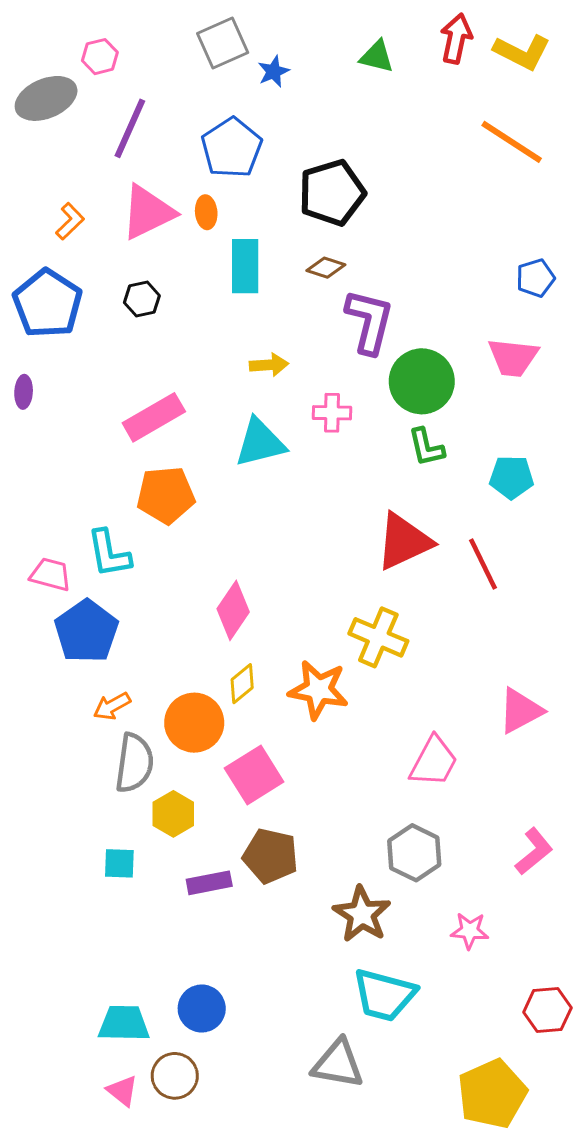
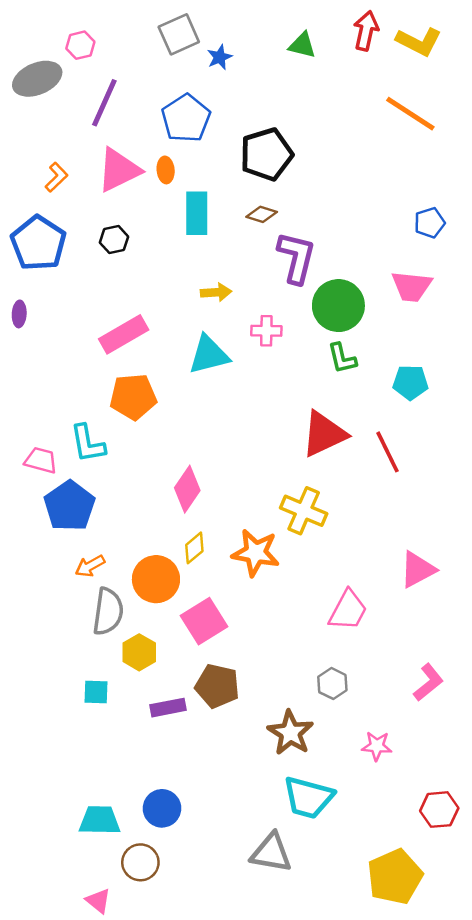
gray hexagon: (414, 853) -> (332, 684), size x0.7
pink triangle: (122, 1091) -> (98, 901), moved

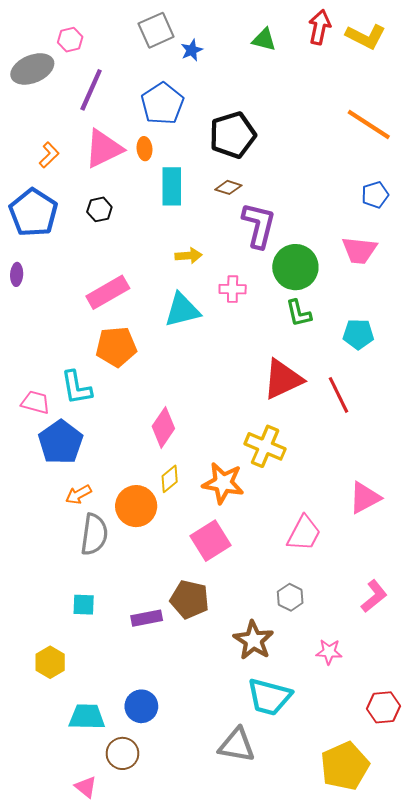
orange line: (410, 114) -> (369, 125), moved
pink square: (204, 621) -> (211, 541), moved
yellow hexagon: (139, 652) -> (50, 662), moved

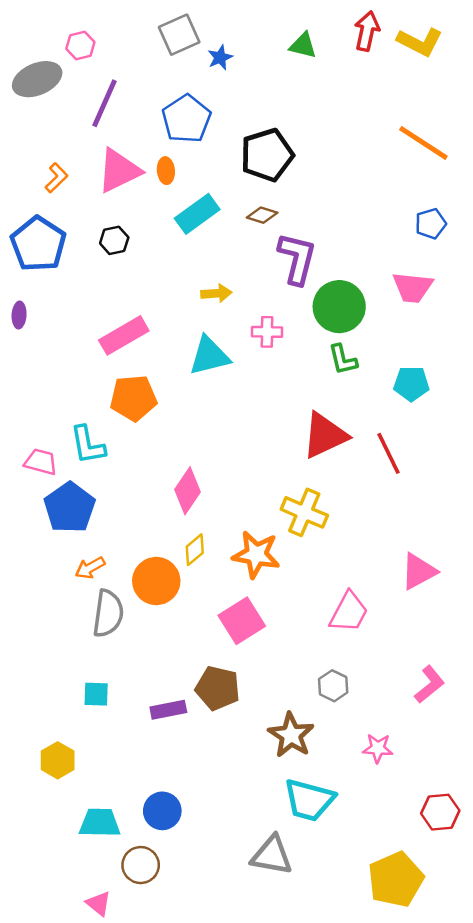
cyan rectangle: (172, 186) -> (197, 214), turned 54

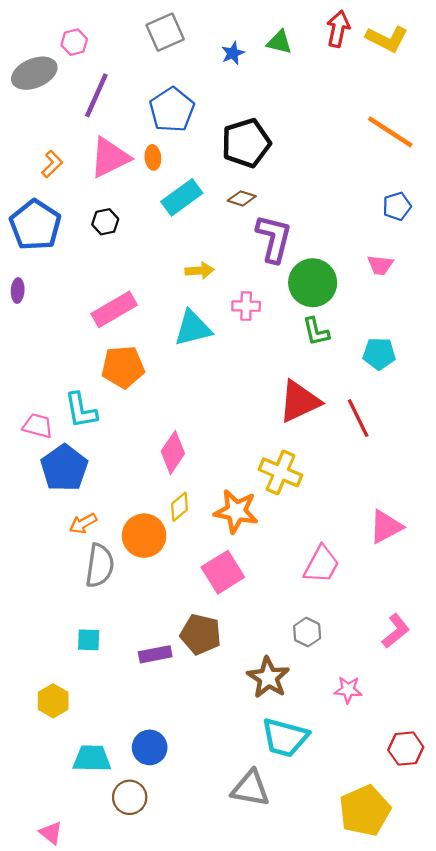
blue star: (220, 57) -> (233, 53), moved
pink trapezoid: (413, 287) -> (380, 265), size x0.7
pink triangle: (98, 904) -> (51, 833), moved

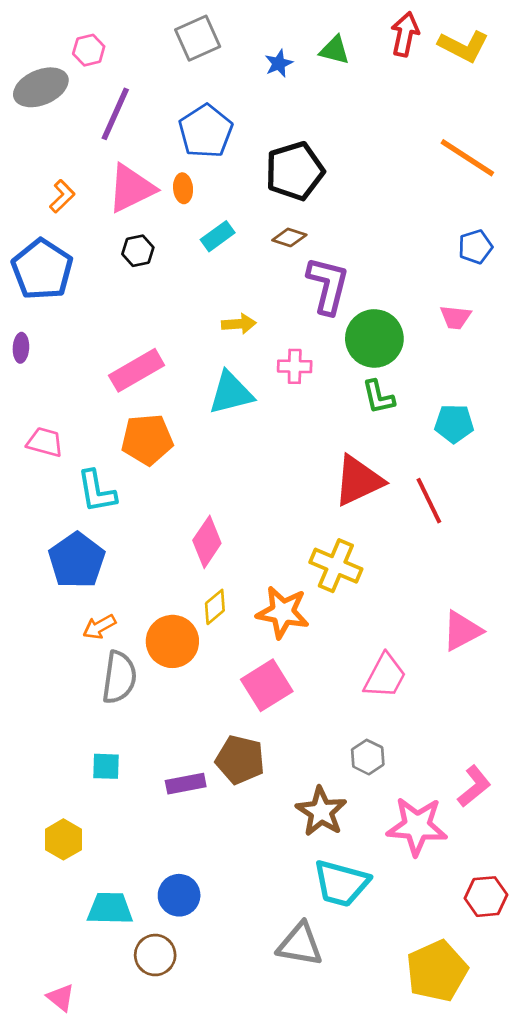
cyan rectangle: (182, 197) -> (218, 236), size x0.7
black hexagon: (105, 222) -> (138, 251), moved
pink trapezoid: (38, 426) -> (45, 442), moved
pink L-shape: (396, 631) -> (474, 786), moved
pink star: (348, 690) -> (417, 826), size x1.8

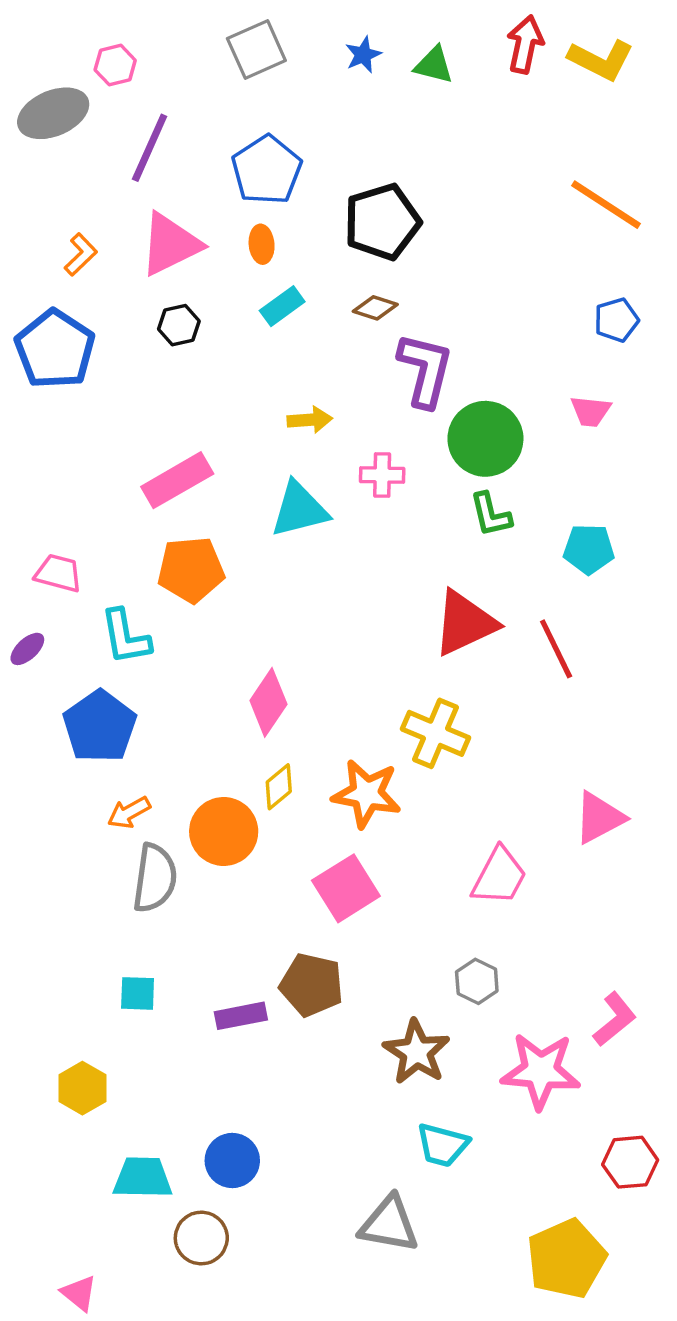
blue star: (279, 63) -> (363, 55), moved
orange ellipse: (183, 188) -> (262, 244), moved
purple ellipse: (21, 348) -> (27, 649), moved, turned 44
cyan trapezoid: (341, 883) -> (442, 1145), size x0.7

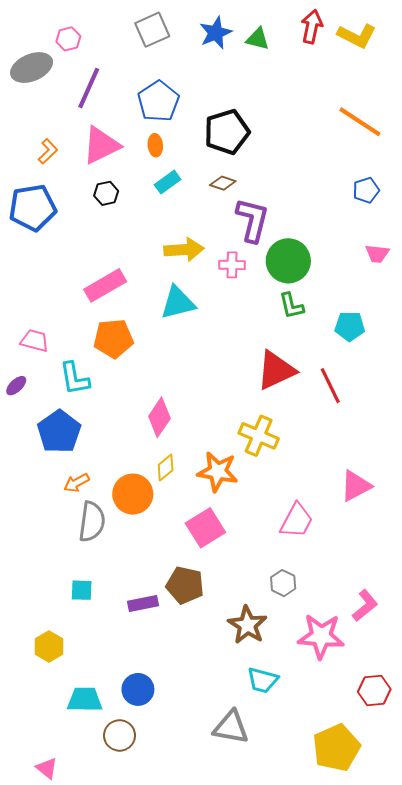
blue star: (363, 55) -> (216, 33), size x1.5
blue pentagon: (55, 349) -> (33, 208), turned 30
pink trapezoid: (591, 411) -> (377, 254), moved
yellow arrow: (310, 420) -> (184, 250), size x1.5
pink cross: (382, 475) -> (232, 265), moved

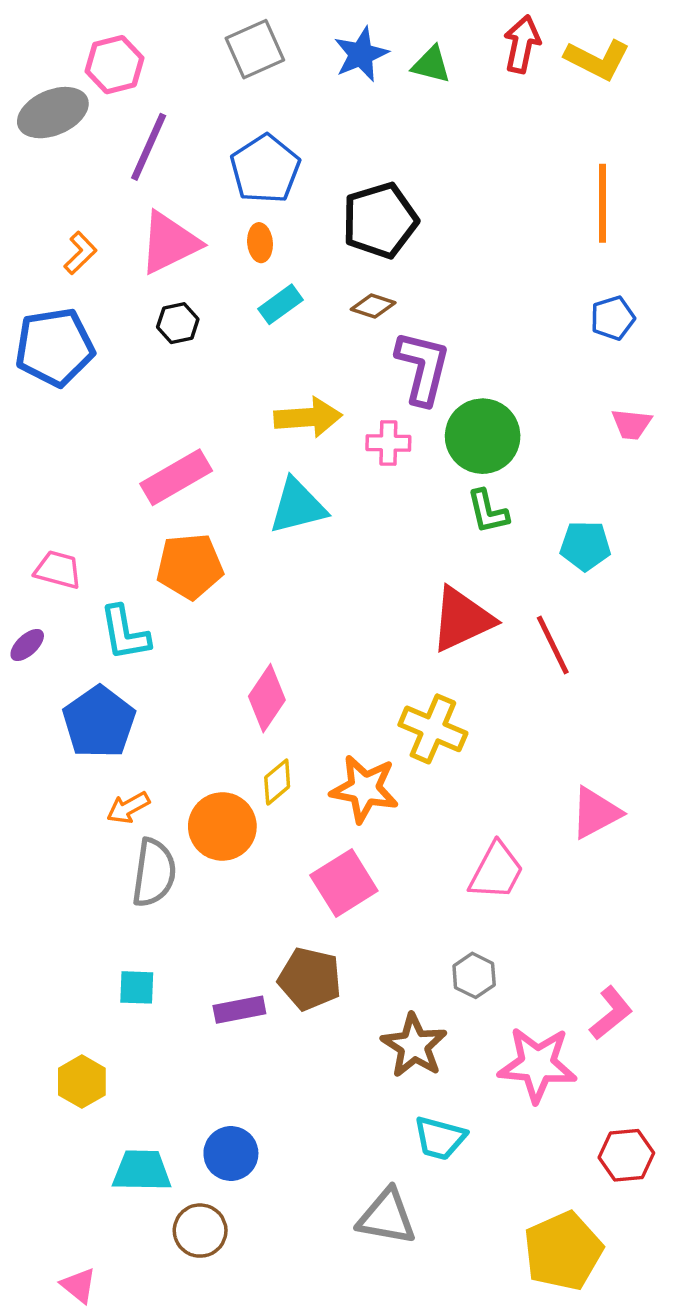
pink hexagon: (68, 39) -> (114, 65), size x1.4
orange line: (360, 122) -> (602, 203), turned 57

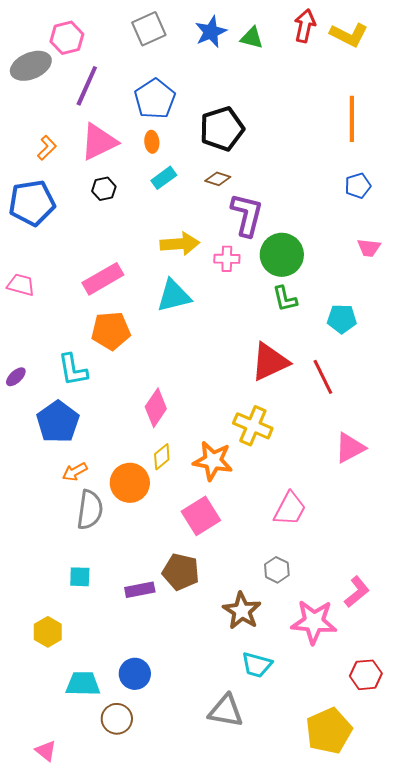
pink trapezoid: (58, 570) -> (21, 285), moved
pink triangle: (596, 813) -> (350, 448), moved

